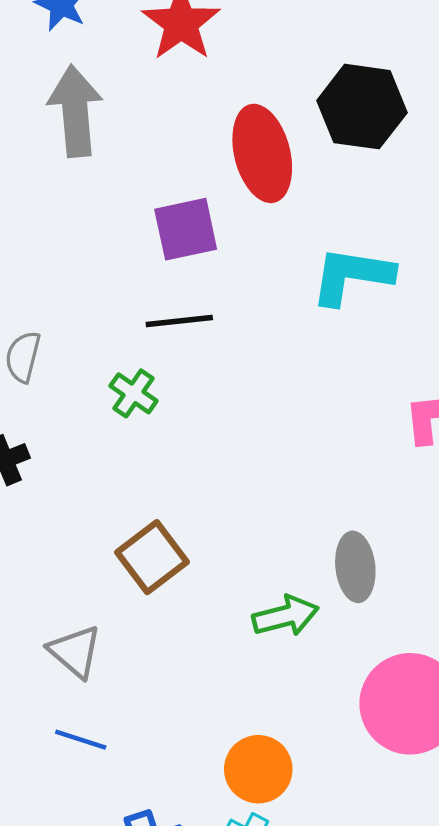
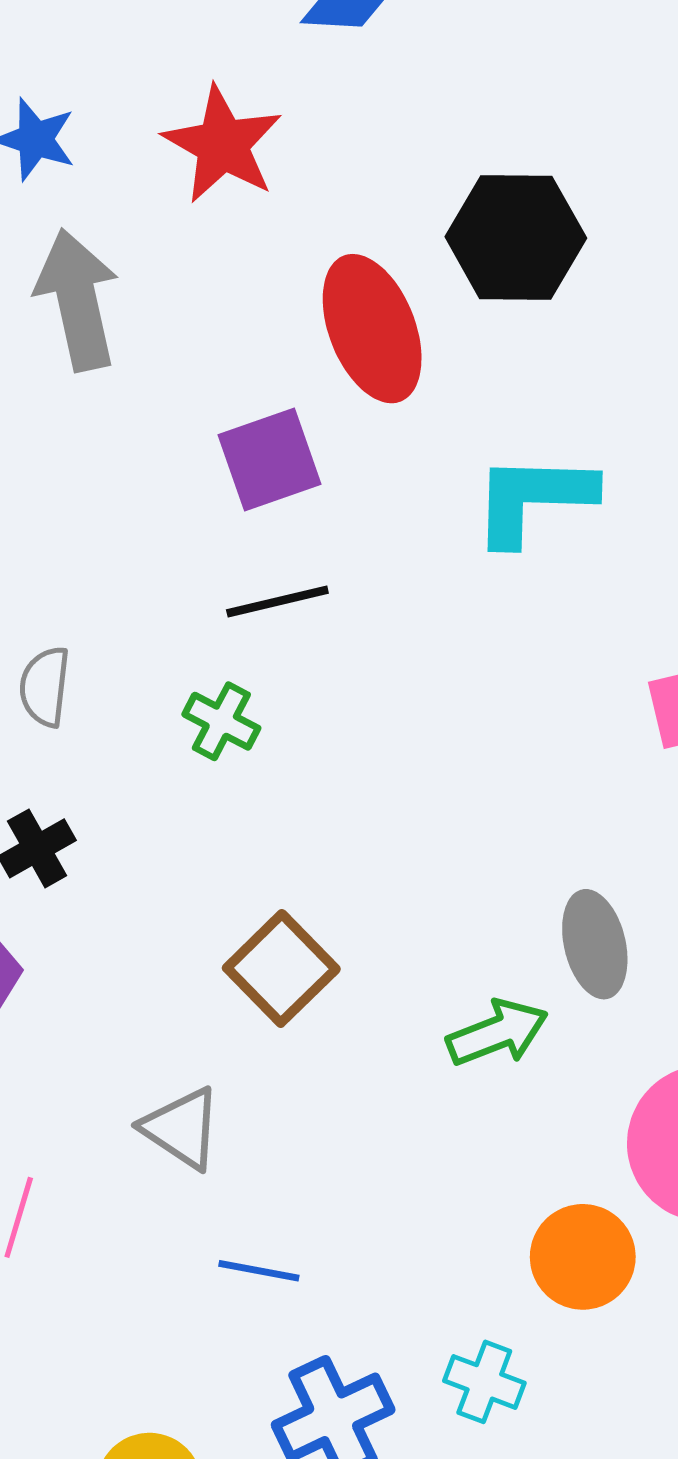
blue line: (81, 740) -> (259, 1271), moved
orange circle: (258, 769) -> (583, 1257), moved

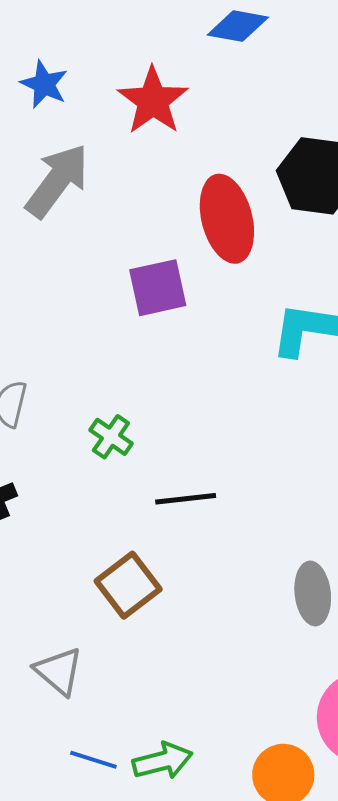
gray arrow: (77, 300) -> (57, 181), turned 42
black line: (277, 601) -> (186, 499), moved
green arrow: (497, 1033) -> (163, 761), moved

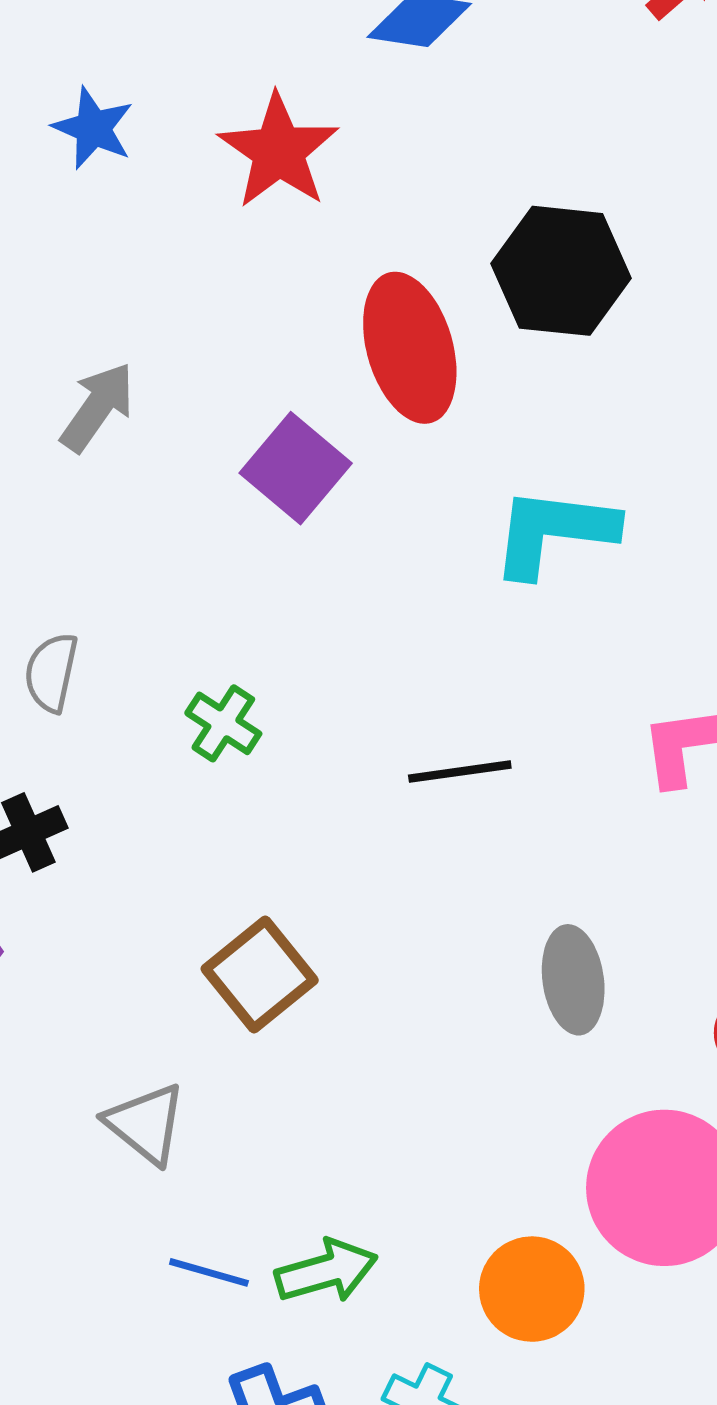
gray arrow: (57, 181) -> (97, 407), moved, size x0.7
purple square: (158, 288) -> (296, 468), turned -36
black line: (186, 499) -> (460, 772), moved

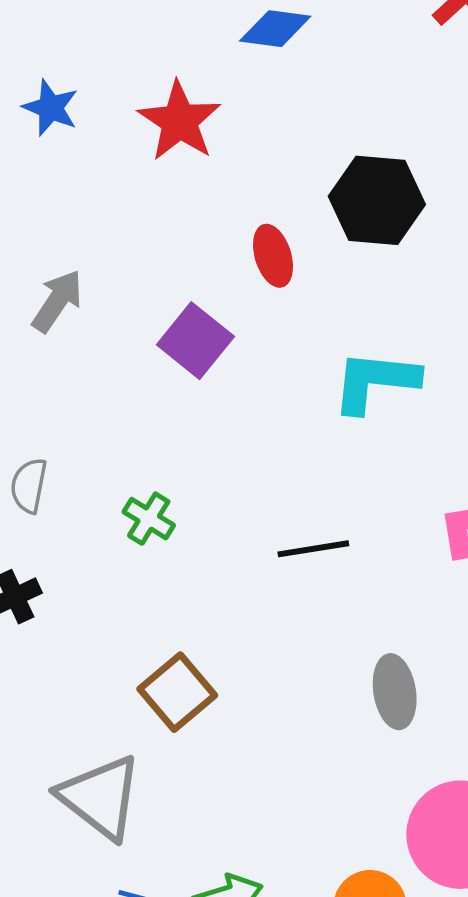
red ellipse: (410, 348) -> (273, 256), size x0.6
gray triangle: (146, 1124) -> (100, 797), size x1.5

